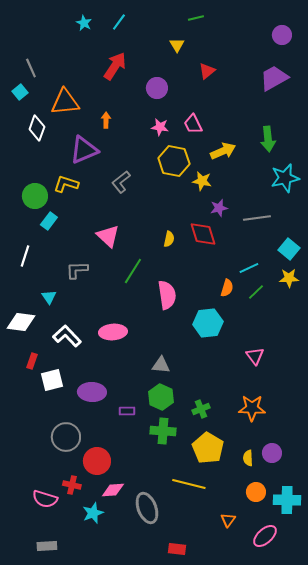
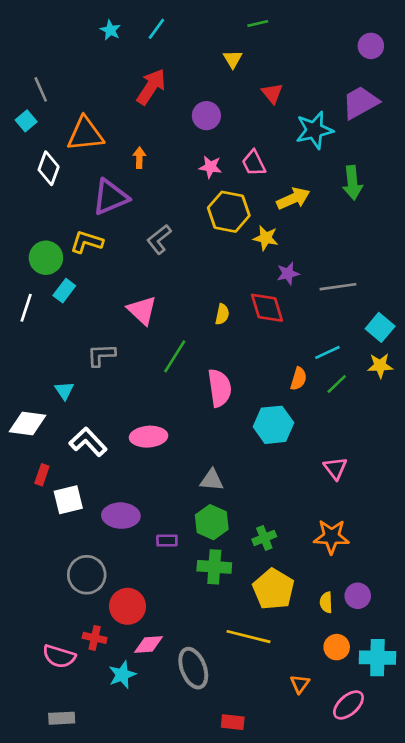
red triangle: (207, 71) -> (272, 93), turned -30
cyan star: (285, 178) -> (314, 130), moved
white line: (25, 256) -> (26, 308), moved

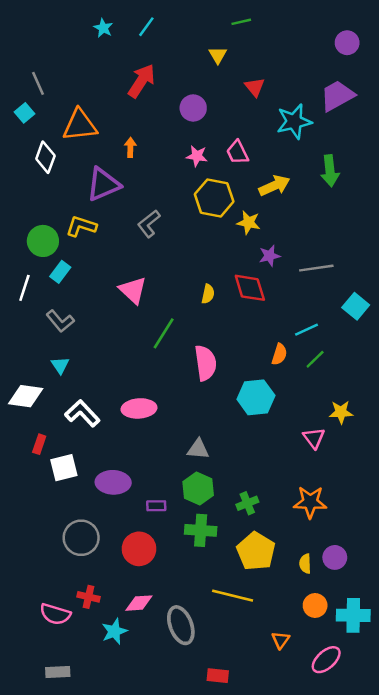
gray L-shape: (101, 355) -> (60, 321), moved, turned -128
yellow star: (380, 366) -> (341, 412), moved
red circle: (127, 606) -> (139, 549), moved

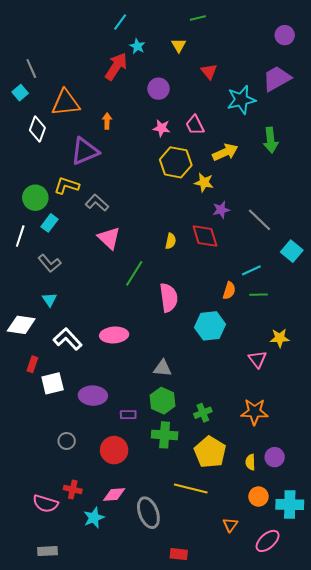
cyan star: (103, 28) -> (137, 46), moved
gray L-shape: (149, 224) -> (97, 203), moved, turned 80
gray line: (316, 268) -> (259, 220), turned 52
green line: (315, 359) -> (258, 295), turned 42
gray circle: (81, 538) -> (67, 441), size x0.6

